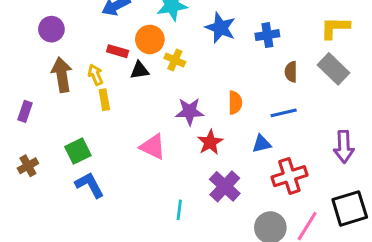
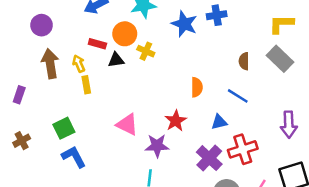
blue cross: (267, 35) -> (217, 15), moved
purple star: (190, 111) -> (157, 146), moved
blue line: (284, 113) -> (238, 96), turned 45
purple cross: (225, 186) -> (209, 158), moved

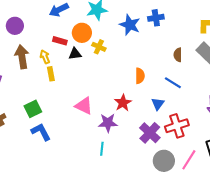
blue triangle: (219, 122) -> (158, 104), turned -40

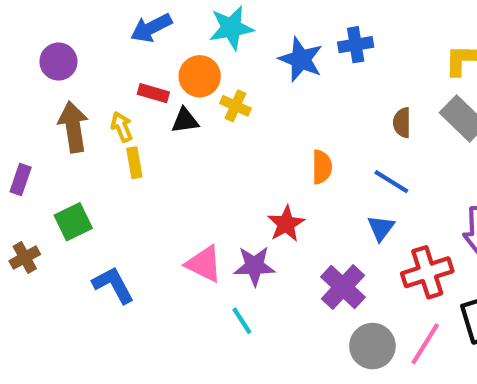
blue triangle: (158, 104) -> (381, 228), moved
pink triangle: (84, 106) -> (204, 264), moved
green square: (33, 109) -> (73, 222), moved
red cross: (177, 126) -> (427, 272), moved
cyan line: (102, 149) -> (242, 321), turned -40

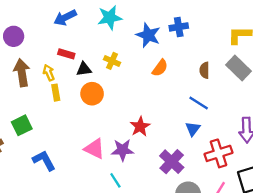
orange circle: (200, 76) -> (92, 94), moved
orange semicircle: (322, 167) -> (160, 68), moved, turned 36

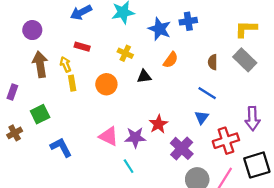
black triangle: (84, 69) -> (144, 77), moved
red star: (140, 126) -> (158, 124), moved

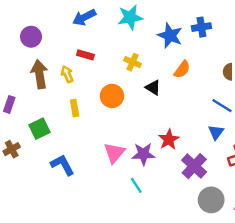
black triangle: (144, 77) -> (153, 87), turned 40
yellow rectangle: (72, 83) -> (75, 108), moved
pink triangle: (109, 136) -> (114, 153), turned 45

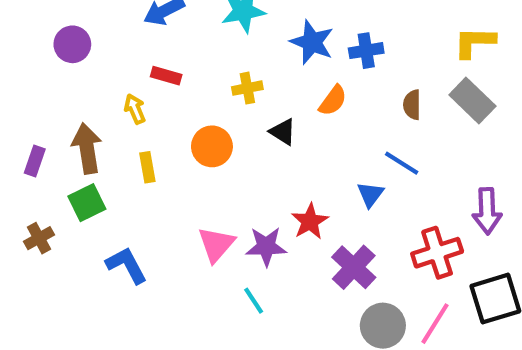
blue cross: (201, 27) -> (366, 51), moved
yellow cross: (133, 62) -> (247, 88), turned -35
brown arrow: (39, 74) -> (87, 148), moved
blue triangle: (216, 132) -> (370, 194), moved

